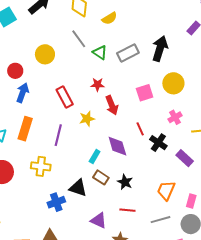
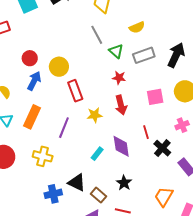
yellow semicircle: (109, 18) -> (137, 27), moved
yellow circle: (45, 54) -> (59, 67), moved
red star: (97, 85) -> (119, 78), moved
brown rectangle: (101, 177) -> (98, 195), moved

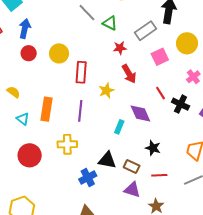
gray rectangle: (144, 55) -> (146, 31), moved
blue arrow: (34, 81) -> (25, 29), moved
red rectangle: (75, 91) -> (81, 72), turned 40

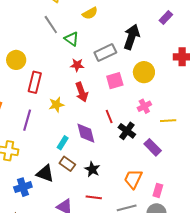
brown rectangle: (132, 167) -> (67, 164), moved

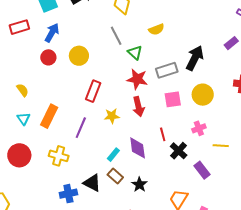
yellow circle: (16, 60) -> (79, 56), moved
red star: (77, 65) -> (137, 79), size x1.5

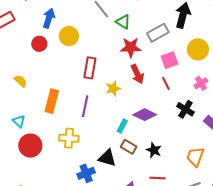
blue arrow: (52, 33) -> (49, 18), moved
cyan triangle: (24, 119) -> (19, 121), moved
red line: (163, 134) -> (166, 83), moved
purple diamond: (138, 148) -> (145, 115), turned -45

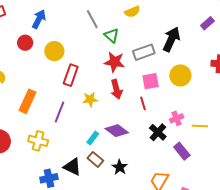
yellow circle: (69, 36) -> (54, 51), moved
pink cross: (201, 83) -> (177, 118), moved

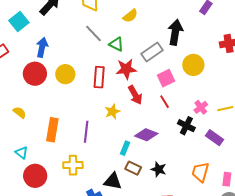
red circle: (25, 43) -> (35, 74), size x1.5
red rectangle: (71, 75) -> (99, 77), moved

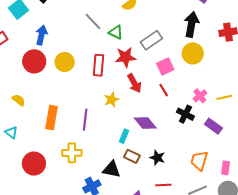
black arrow: (175, 32) -> (191, 24), moved
purple diamond: (146, 135) -> (145, 123), turned 30
cyan triangle: (22, 153) -> (11, 132), moved

